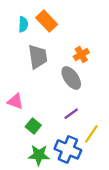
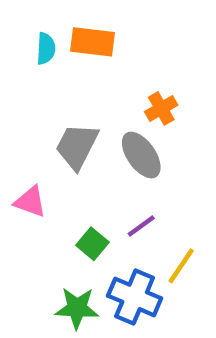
orange rectangle: (47, 21) -> (92, 42), turned -40
gray trapezoid: (38, 57) -> (77, 146), moved, turned -145
green square: (33, 126) -> (92, 244), moved

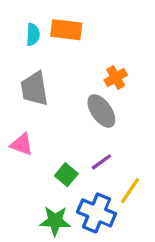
gray trapezoid: (77, 146) -> (34, 89), moved, turned -36

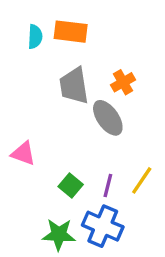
gray trapezoid: (34, 89) -> (74, 86), moved
purple line: (101, 162) -> (108, 186), moved, turned -40
yellow line: (130, 191) -> (142, 180), moved

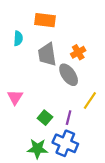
cyan semicircle: (35, 37) -> (18, 38), moved
pink triangle: (23, 153) -> (15, 97), turned 42
yellow line: (142, 180) -> (90, 100), moved

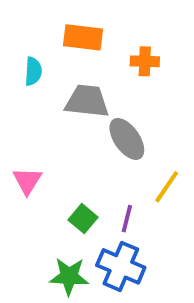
orange cross: (78, 52) -> (145, 61), moved, turned 32
gray trapezoid: (47, 54) -> (87, 101), turned 105

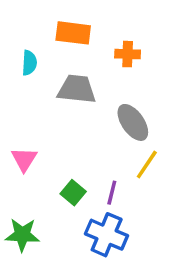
gray ellipse: (127, 139) -> (133, 122), moved
green star: (69, 276) -> (22, 235), moved

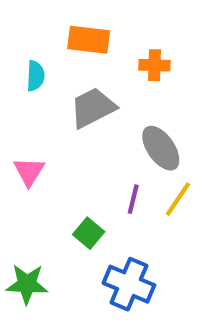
gray trapezoid: (77, 89) -> (93, 108), turned -33
pink triangle: (24, 159) -> (29, 171), moved
purple line: (112, 193) -> (133, 199), moved

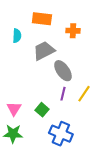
gray ellipse: (161, 148) -> (63, 71), moved
pink triangle: (29, 171) -> (14, 109), moved

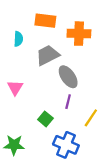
orange cross: (73, 31) -> (79, 34), size x1.5
yellow line: (84, 94) -> (91, 118), moved
pink triangle: (14, 109) -> (15, 88), moved

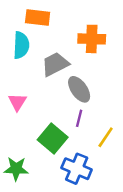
orange rectangle: (45, 21) -> (38, 18), moved
cyan semicircle: (18, 39) -> (21, 45), size x1.5
green square: (45, 119) -> (53, 138), size x1.6

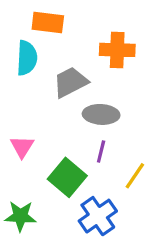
gray ellipse: (79, 89) -> (101, 114), turned -52
pink triangle: (17, 102) -> (22, 147), moved
blue cross: (77, 169) -> (98, 216), turned 32

